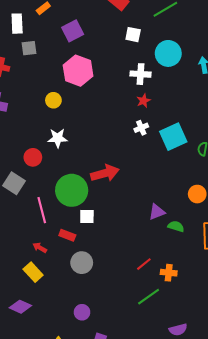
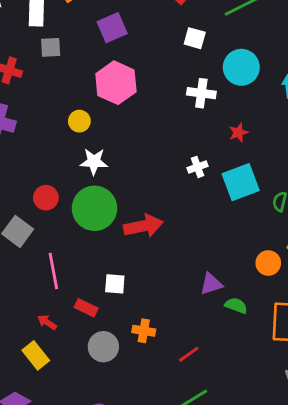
red star: (143, 101) -> (238, 133), moved
white star: (58, 138) -> (94, 162), moved
green circle: (72, 190) -> (94, 208), moved
orange cross: (169, 273) -> (144, 331), moved

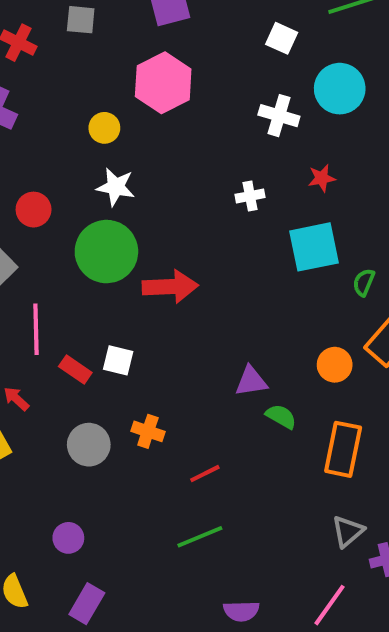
white cross: (198, 167) -> (250, 196), moved
red circle: (46, 198) -> (34, 210), moved
red rectangle: (86, 308) -> (75, 369), moved

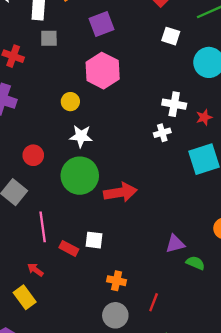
white cross: (279, 116) -> (174, 104), moved
gray circle: (89, 445) -> (115, 315), moved
red line: (205, 474) -> (154, 302), turned -36

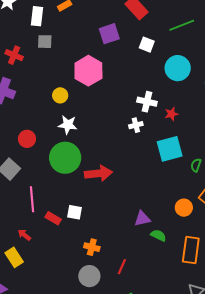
purple square: (102, 24) -> (109, 34), moved

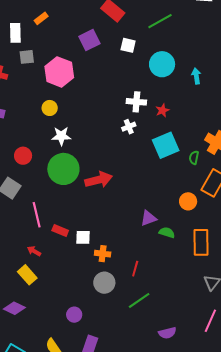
pink hexagon: (88, 71) -> (59, 72), moved
white square: (74, 212) -> (83, 237), moved

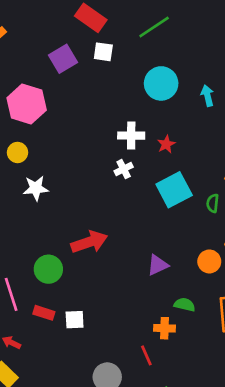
white square: (128, 45) -> (103, 52), moved
green circle: (63, 169) -> (48, 269), moved, size x0.7
purple triangle: (148, 218) -> (158, 265), moved
orange cross: (103, 254) -> (164, 328), moved
red line: (135, 269) -> (146, 355), turned -35

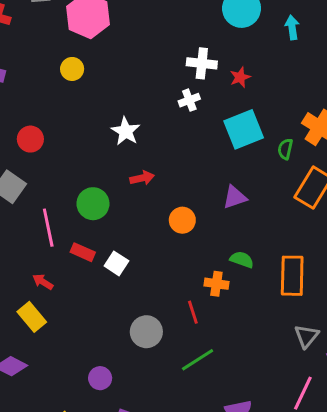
white star: (36, 188) -> (126, 131), moved, turned 30
red arrow: (89, 242) -> (142, 178), size x0.6
orange circle: (209, 261) -> (182, 220), moved
purple triangle: (158, 265) -> (235, 197), moved
white square: (75, 320) -> (116, 263), turned 30

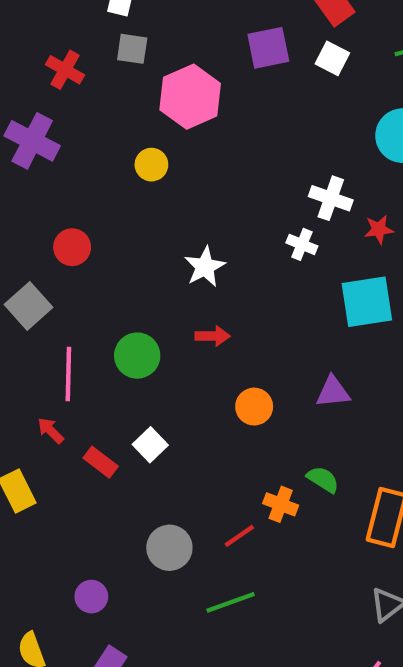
white cross: (189, 100) -> (302, 244), turned 30
red rectangle: (83, 252) -> (101, 462), moved
red arrow: (43, 282) -> (51, 431), moved
red line: (193, 312) -> (239, 536), turned 60

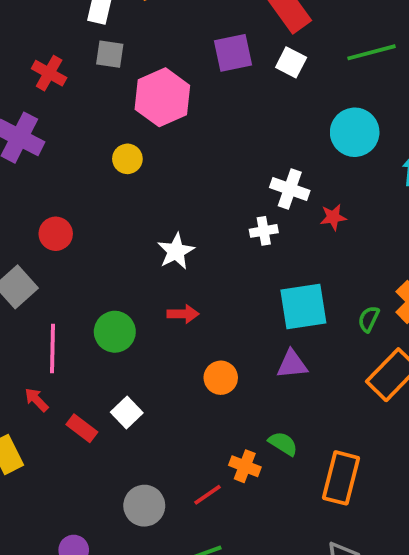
white cross: (302, 244) -> (264, 231), turned -32
cyan square: (367, 302) -> (303, 307), moved

